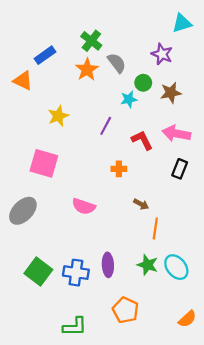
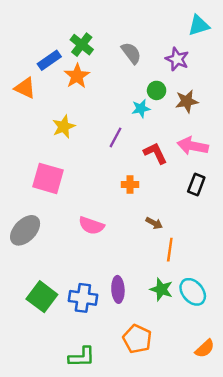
green cross: (91, 41) -> (82, 45), moved
gray semicircle: (117, 63) -> (131, 53), moved
orange star: (87, 70) -> (77, 76), moved

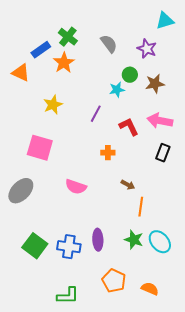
orange semicircle: (205, 349) -> (150, 289), moved, turned -114

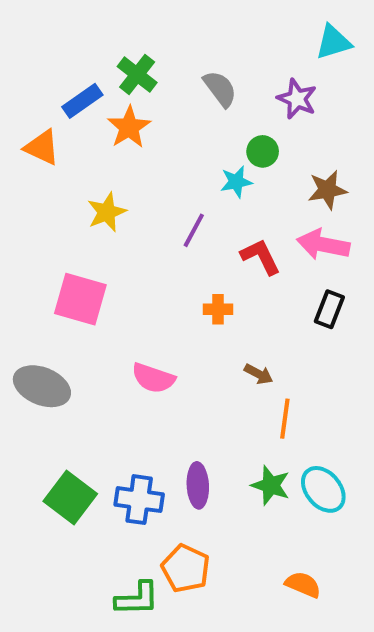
brown star: (155, 84) -> (327, 190), moved
gray ellipse: (21, 191) -> (42, 386), turned 68
orange pentagon: (114, 281) -> (186, 568), moved

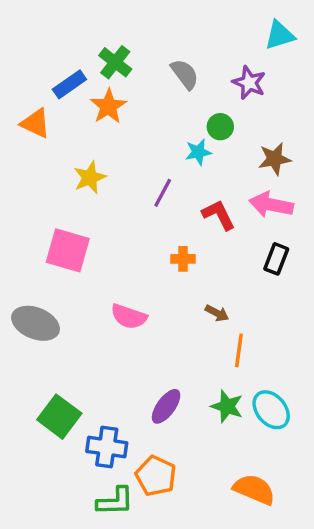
purple ellipse: (198, 485) -> (166, 406), turned 39
blue cross: (139, 500) -> (107, 447), moved
orange semicircle: (303, 585) -> (254, 489), size x1.4

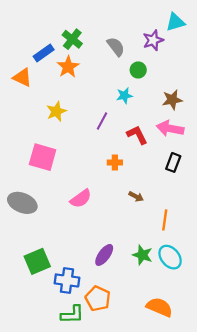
purple star: (249, 83) -> (153, 40), moved, turned 30
green circle: (220, 127) -> (138, 70), moved
pink semicircle: (129, 317) -> (81, 199), turned -55
orange line: (239, 350) -> (165, 220), moved
green square: (59, 417) -> (37, 261), turned 30

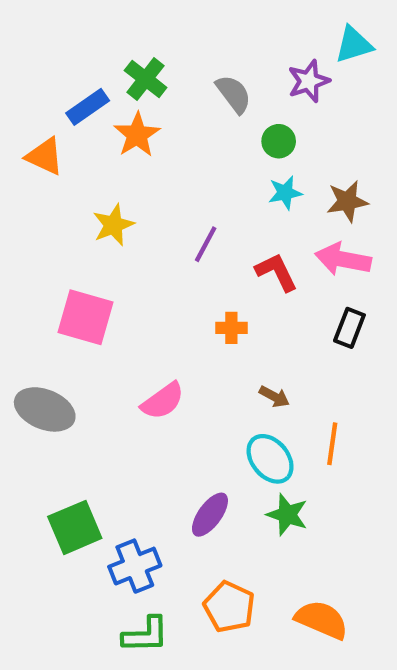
cyan star: (124, 96) -> (285, 193), moved
cyan ellipse: (170, 257) -> (270, 459), moved
blue cross: (67, 280) -> (135, 566), turned -30
orange pentagon: (98, 299) -> (229, 607), moved

